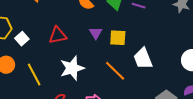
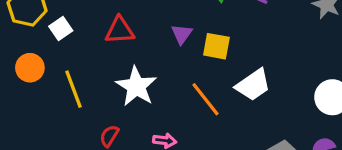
white trapezoid: (143, 59) -> (253, 85), turned -110
white star: (72, 68) -> (136, 86), turned -30

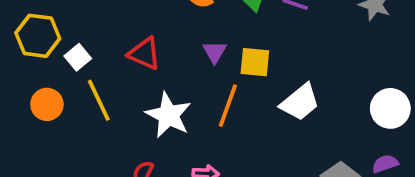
red triangle: (120, 30) -> (144, 54), turned 32
yellow line: (73, 89) -> (99, 100), moved
orange line: (206, 99) -> (228, 106), moved, turned 63

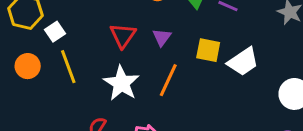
red triangle: (144, 54) -> (123, 35), moved, turned 36
yellow square: (255, 62) -> (208, 50), moved
white trapezoid: (300, 102) -> (243, 62), moved

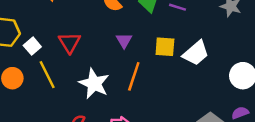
red triangle: (123, 35) -> (70, 43), moved

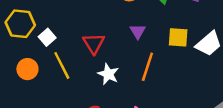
red triangle: (70, 43) -> (94, 43), moved
white star: (94, 84) -> (108, 74), size x0.7

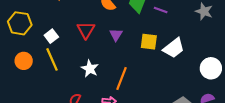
white square: (47, 37) -> (51, 36), moved
red triangle: (94, 43) -> (86, 30), moved
orange line: (147, 67) -> (122, 78), moved

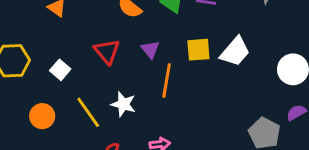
yellow line: (52, 59) -> (88, 112), moved
orange circle: (24, 61) -> (42, 116), moved
orange line: (122, 78) -> (167, 80), moved

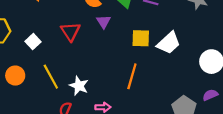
purple triangle: (150, 49) -> (104, 22), moved
orange line: (167, 80) -> (132, 76), moved
white star: (123, 104) -> (79, 86), moved

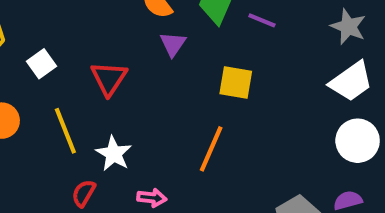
red triangle: (71, 32) -> (109, 78), moved
white trapezoid: (169, 43) -> (351, 81), moved

